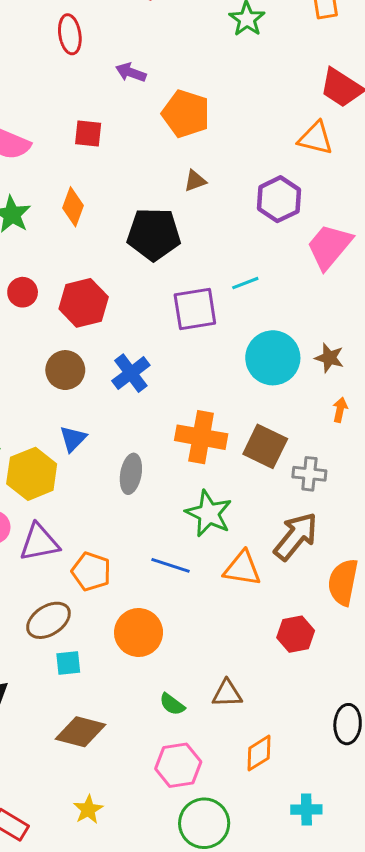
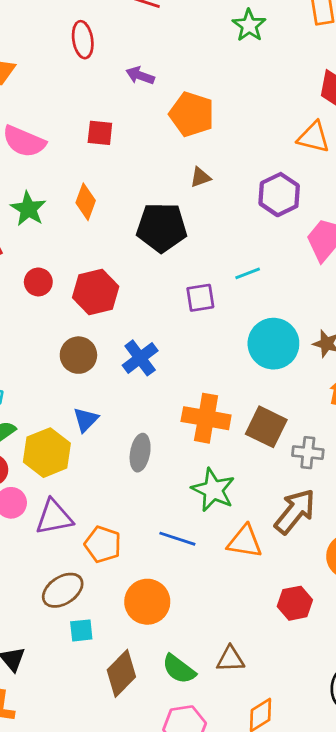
purple square: (195, 309) -> (200, 298), size x0.7
green semicircle: (172, 704) -> (179, 669), size x1.4
brown diamond: (81, 732) -> (121, 673), moved, turned -60

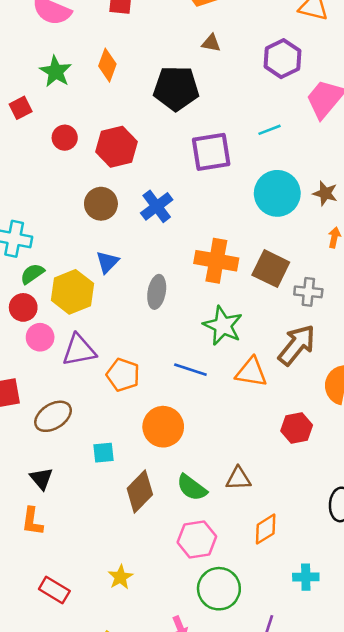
brown triangle: (200, 177) -> (211, 43), turned 30
cyan line: (248, 273) -> (269, 130), moved
purple square: (200, 298) -> (211, 152), size x1.5
brown ellipse: (63, 590) -> (53, 416), moved

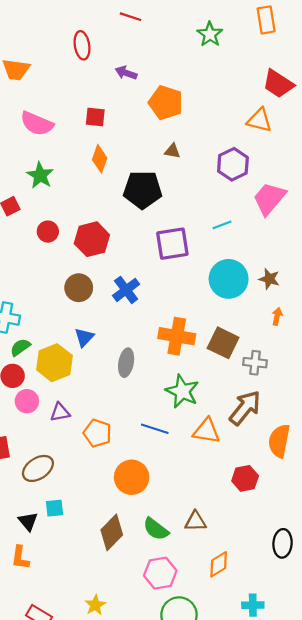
orange diamond: (107, 65) -> (100, 159), moved
purple triangle: (79, 350) -> (60, 412), size x0.7
cyan square: (104, 453) -> (54, 508), moved

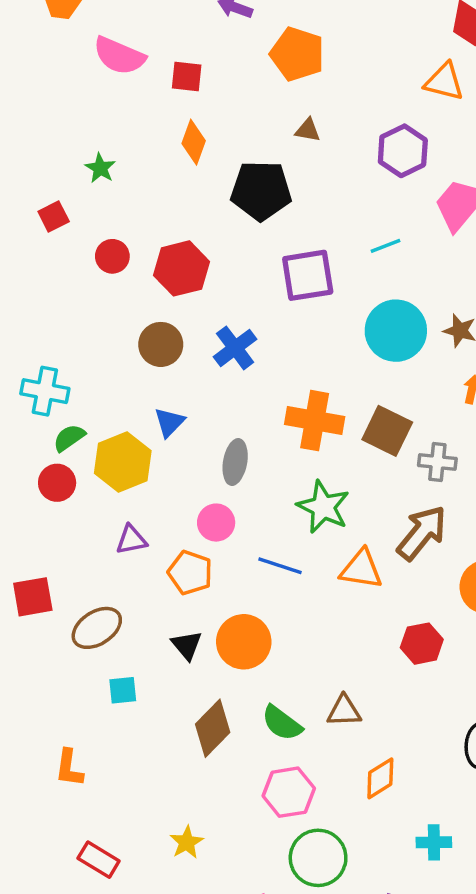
pink semicircle: (37, 124) -> (119, 56), moved
green star: (40, 175) -> (100, 168), size x0.7
pink circle: (27, 401) -> (216, 523), moved
black triangle: (28, 521) -> (187, 645), moved

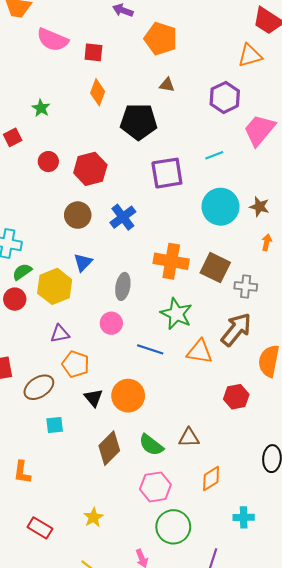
orange triangle: (444, 82) -> (250, 55), turned -30
orange pentagon: (190, 573) -> (76, 364), moved

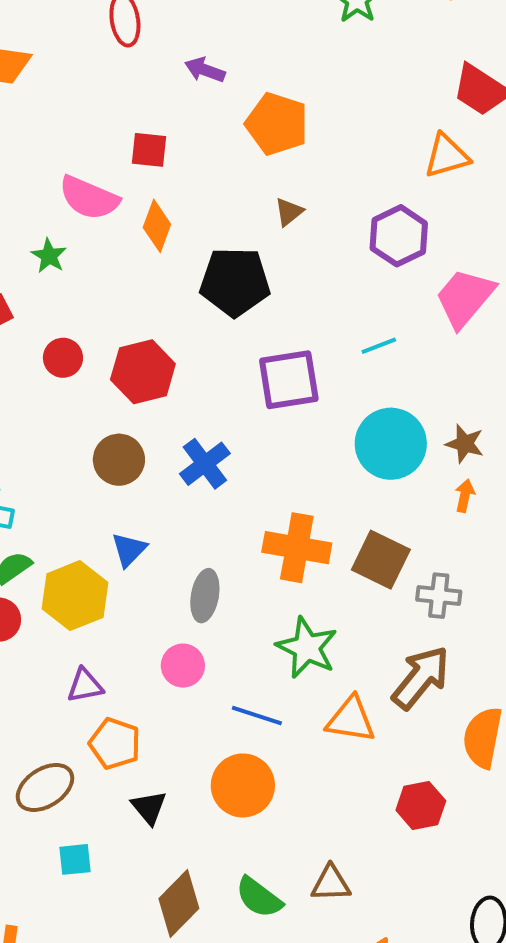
pink semicircle: (53, 40) -> (89, 198), moved
brown triangle: (167, 85) -> (289, 212), turned -49
orange arrow: (267, 242) -> (465, 496), moved
orange circle: (128, 396) -> (243, 785), moved

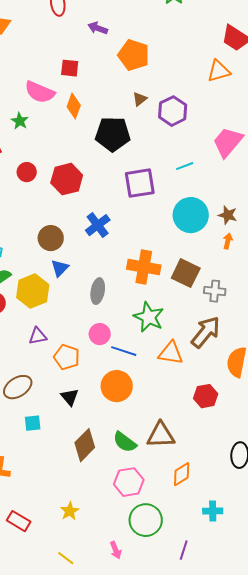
purple hexagon: (399, 236) -> (173, 111), moved
brown circle: (119, 460) -> (51, 238), moved
pink circle: (183, 666) -> (100, 334), moved
orange pentagon: (115, 744) -> (67, 357), moved
brown triangle: (331, 883) -> (161, 435), size x1.4

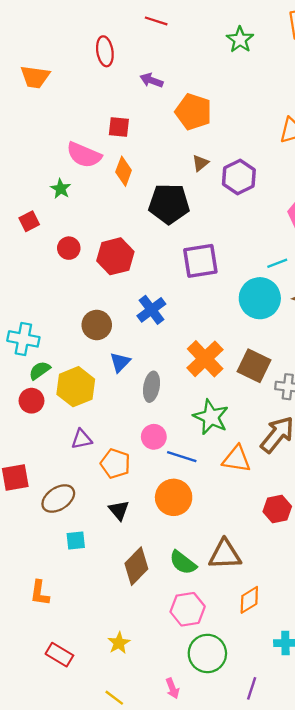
cyan line: (185, 166) -> (277, 263), moved
orange cross: (144, 267) -> (205, 359), turned 36
blue triangle: (60, 268) -> (120, 362), moved

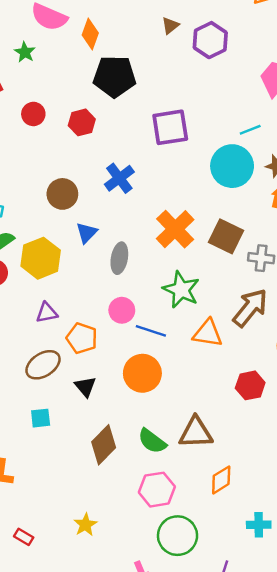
black pentagon: (169, 204) -> (115, 76), moved
red hexagon: (115, 256) -> (82, 122), size x0.7
brown ellipse: (58, 499) -> (43, 365), moved
red rectangle: (59, 655) -> (24, 537), size x0.7

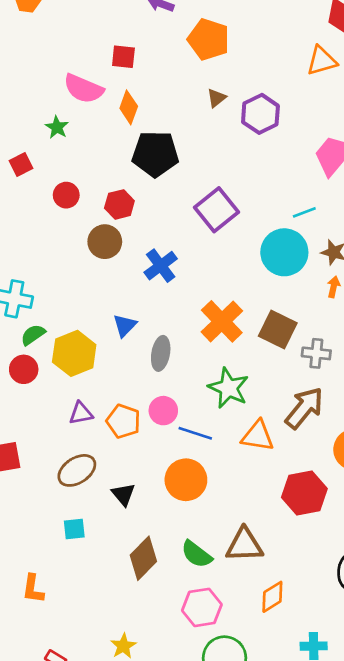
purple square: (170, 127) -> (217, 210), turned -30
brown circle: (62, 194) -> (105, 242), moved
orange pentagon: (82, 338) -> (123, 421), moved
red hexagon: (250, 385) -> (304, 493), size x1.4

